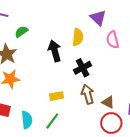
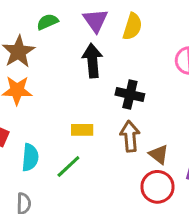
purple triangle: (98, 18) -> (95, 20), moved
yellow semicircle: (78, 37) -> (132, 26), moved
black cross: (83, 68) -> (130, 94), turned 30

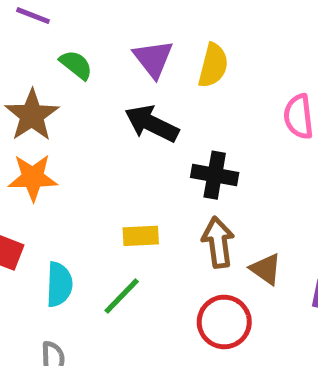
green semicircle: (47, 22) -> (76, 65), turned 65
black arrow: (92, 61) -> (152, 124), turned -56
red circle: (157, 187) -> (224, 322), moved

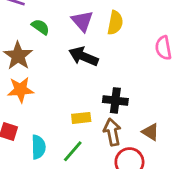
black cross: (215, 175) -> (115, 100), moved
brown arrow: (218, 242) -> (112, 132), moved

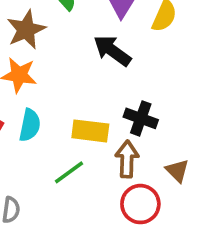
yellow rectangle: (81, 118) -> (90, 131), size x1.4
cyan semicircle: (38, 147) -> (30, 125), moved

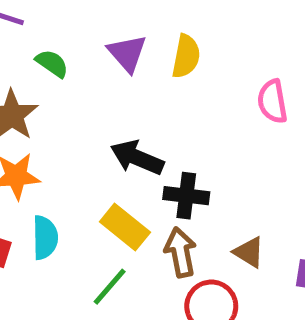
black arrow: (112, 51) -> (137, 158), moved
yellow rectangle: (90, 131) -> (125, 227), turned 45

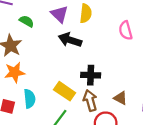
black arrow: (137, 158) -> (70, 40), moved

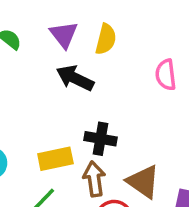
yellow rectangle: (65, 91) -> (55, 159), turned -54
brown triangle: (120, 98) -> (143, 182), size x1.5

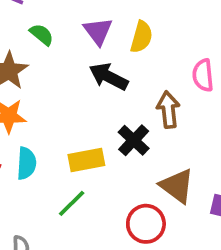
black cross: (101, 139) -> (134, 140), turned 32
brown arrow: (94, 179) -> (168, 110), moved

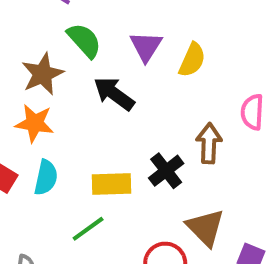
green semicircle: (42, 35) -> (84, 40), size x1.4
black arrow: (109, 77) -> (114, 94), moved

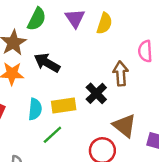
green semicircle: (84, 40) -> (37, 19), turned 75
black arrow: (114, 94) -> (47, 63), moved
cyan semicircle: (46, 177) -> (35, 109), moved

